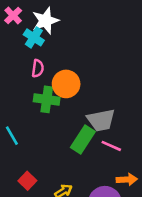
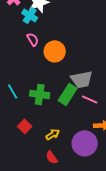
pink semicircle: (38, 68) -> (33, 39), turned -40
green cross: (47, 99) -> (40, 94), moved

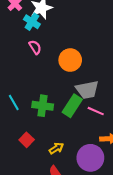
orange circle: (55, 51) -> (70, 60), moved

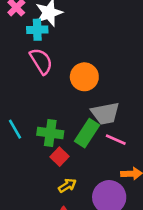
cyan cross: (32, 22) -> (37, 30), turned -35
pink semicircle: (35, 47) -> (41, 61), size x1.5
red square: (27, 140) -> (59, 157), moved

